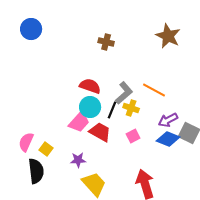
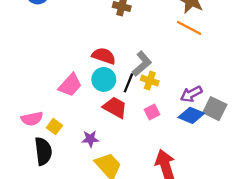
orange line: (154, 90) -> (189, 28), moved
pink trapezoid: (79, 122) -> (70, 85), moved
pink semicircle: (26, 142) -> (32, 119), turned -126

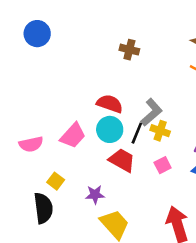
pink semicircle: (32, 119) -> (31, 144), moved

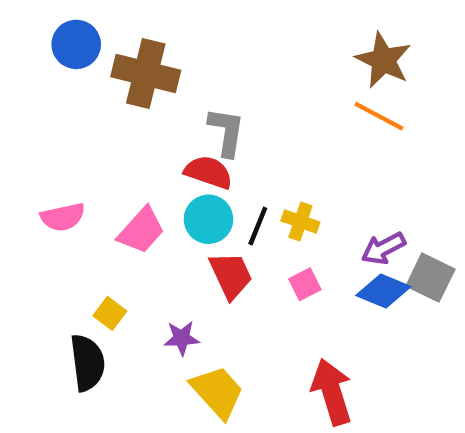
brown cross: (129, 50) -> (146, 74), moved, size x1.8
gray L-shape: (152, 112) -> (226, 132), moved, turned -40
pink semicircle: (31, 144) -> (63, 217), moved
red trapezoid: (122, 160) -> (231, 275), turned 36

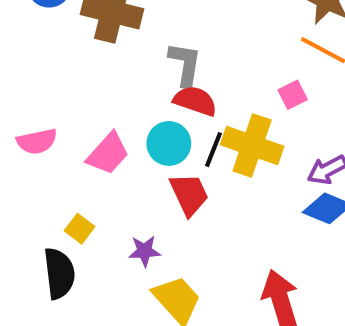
red semicircle: (208, 172) -> (195, 101), moved
yellow cross: (300, 221) -> (252, 146), size x1.8
pink square: (305, 284) -> (293, 95), moved

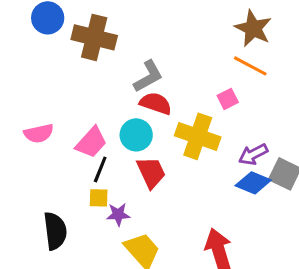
gray L-shape: (185, 64) -> (148, 76), turned 52
black line: (213, 150) -> (100, 169), moved
yellow square: (80, 229) -> (99, 198), moved, turned -35

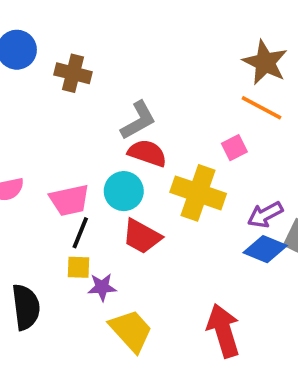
brown cross: (94, 37) -> (73, 73), size x0.7
pink trapezoid: (91, 142) -> (69, 200), turned 36
red trapezoid: (151, 172) -> (142, 236), turned 144

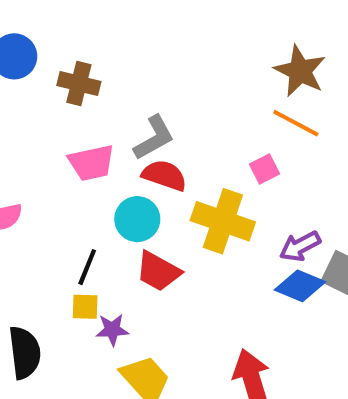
pink trapezoid: (69, 200) -> (91, 163), moved

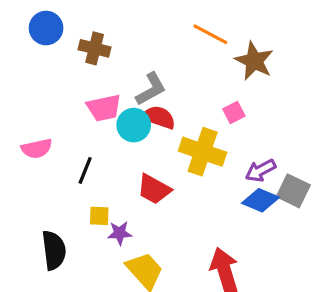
brown star: (300, 71) -> (254, 61), moved
orange line: (296, 123) -> (210, 34), moved
cyan circle: (137, 219) -> (134, 125), moved
black line: (87, 267) -> (85, 170), moved

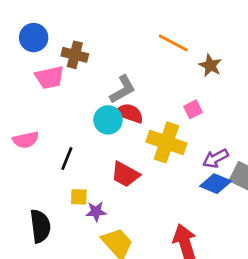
brown star: (254, 61) -> (210, 65), size x0.7
pink trapezoid: (104, 108) -> (50, 77), moved

